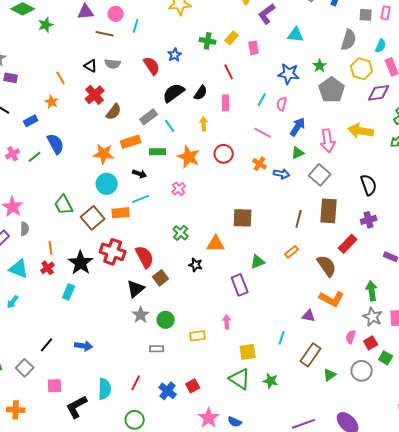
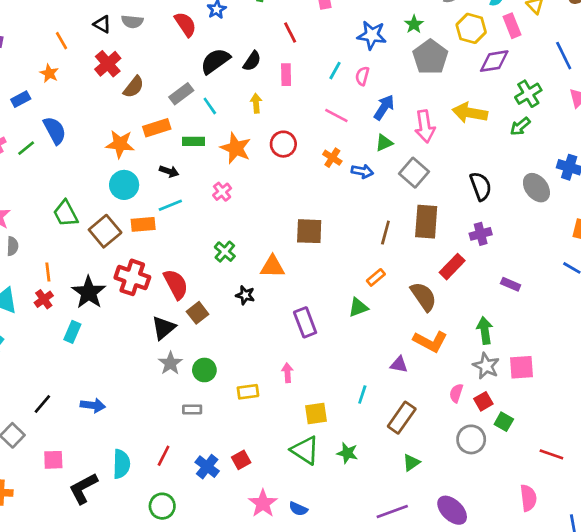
green triangle: (258, 262) -> (358, 307), moved
green triangle: (330, 375) -> (411, 463), moved

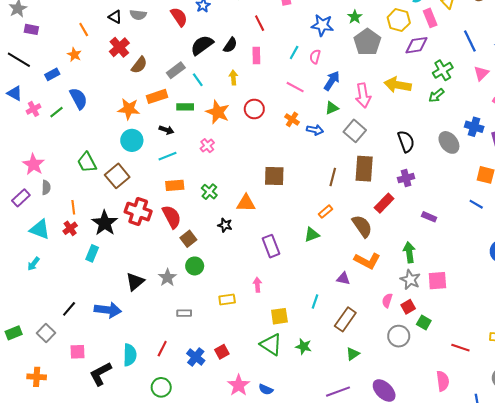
orange rectangle: (143, 224) -> (175, 185), moved
black triangle: (164, 328) -> (135, 282), moved
green circle: (204, 370) -> (195, 266), moved
blue arrow: (93, 405) -> (108, 310), size x1.4

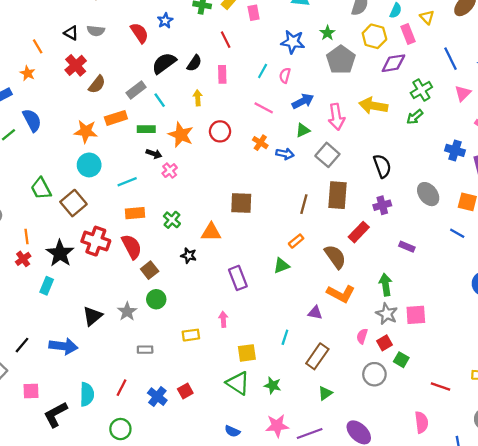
blue arrow: (332, 81) -> (303, 101), turned 30
black arrow: (166, 130) -> (154, 154), moved
gray ellipse: (449, 142) -> (428, 194), moved
pink star: (239, 385) -> (277, 426), moved, turned 30

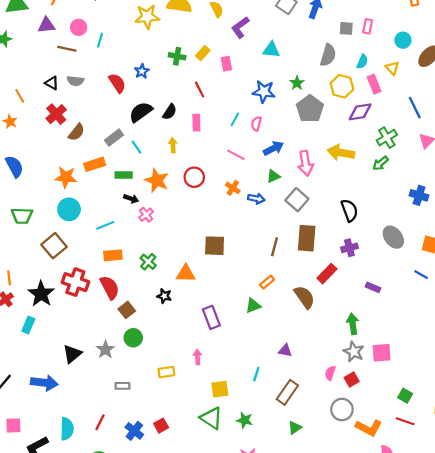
green trapezoid: (41, 188) -> (22, 216), moved, turned -60
orange L-shape: (341, 294) -> (369, 428), moved
green square: (401, 360) -> (405, 396), moved

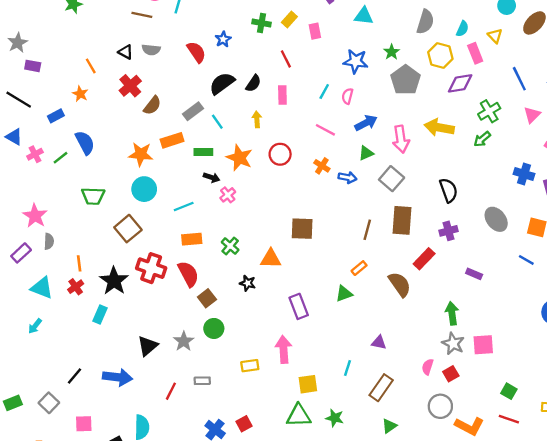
pink arrow: (197, 357) -> (284, 349), size x1.6
green triangle: (211, 418) -> (299, 416), turned -35
red line: (100, 422) -> (171, 391), moved

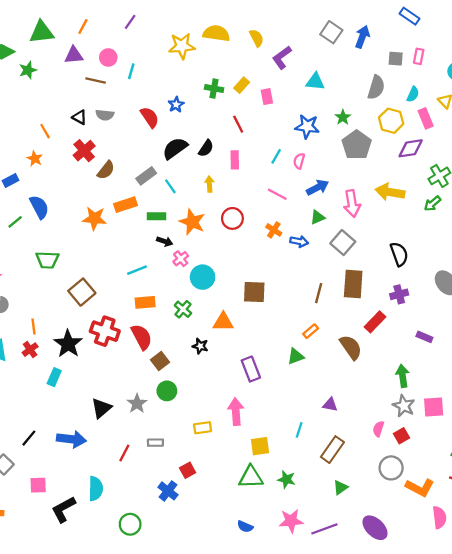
cyan circle: (144, 189) -> (203, 277), moved
red square: (244, 424) -> (188, 470), moved

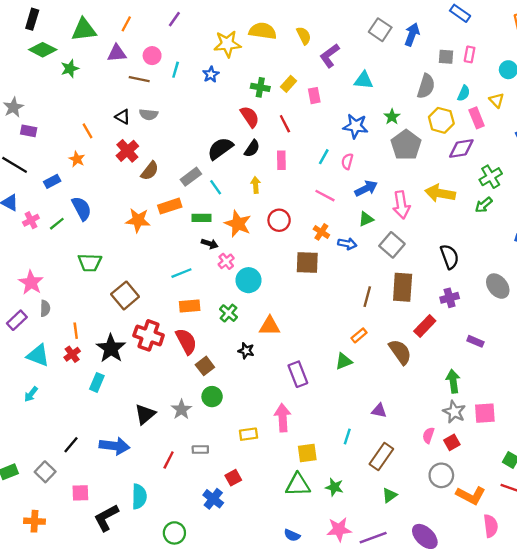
blue star: (176, 105) -> (211, 74), moved
red semicircle: (150, 117) -> (250, 117), moved
brown square: (254, 292) -> (307, 263), moved

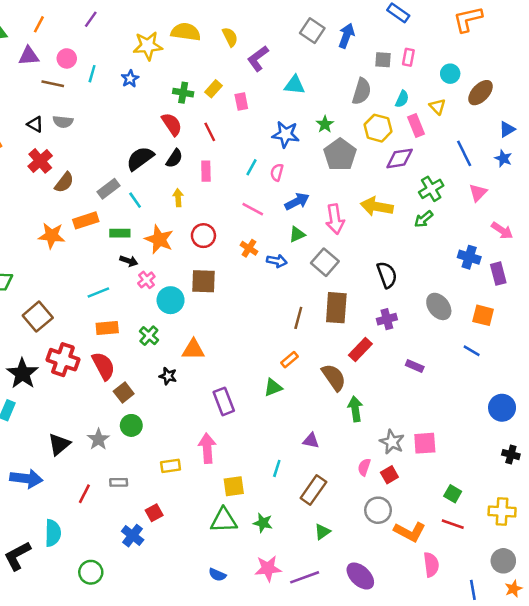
brown square: (307, 263) -> (203, 281), moved
green arrow: (453, 381) -> (355, 409), moved

